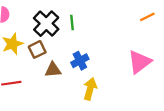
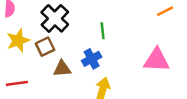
green line: (72, 22) -> (103, 31), moved
pink triangle: (140, 62) -> (157, 60), turned 40

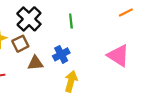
green line: (103, 31) -> (71, 21), moved
pink triangle: (157, 60) -> (118, 55), turned 30

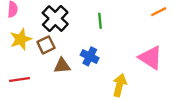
blue cross: (61, 54) -> (90, 56), turned -35
yellow arrow: (71, 81) -> (120, 85), moved

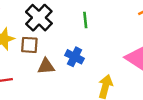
brown square: (46, 45) -> (29, 45), turned 30

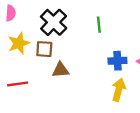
blue cross: (75, 57) -> (117, 61), moved, turned -30

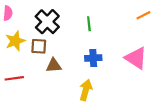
blue cross: (117, 61) -> (93, 58), moved
yellow arrow: (119, 90) -> (86, 90), moved

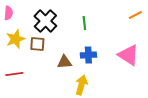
brown triangle: (54, 65) -> (64, 62), moved

